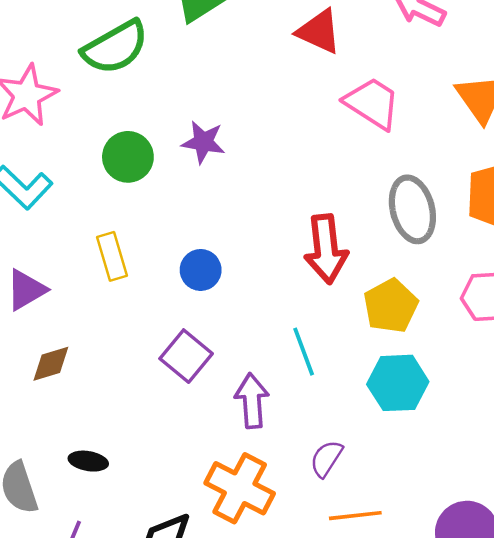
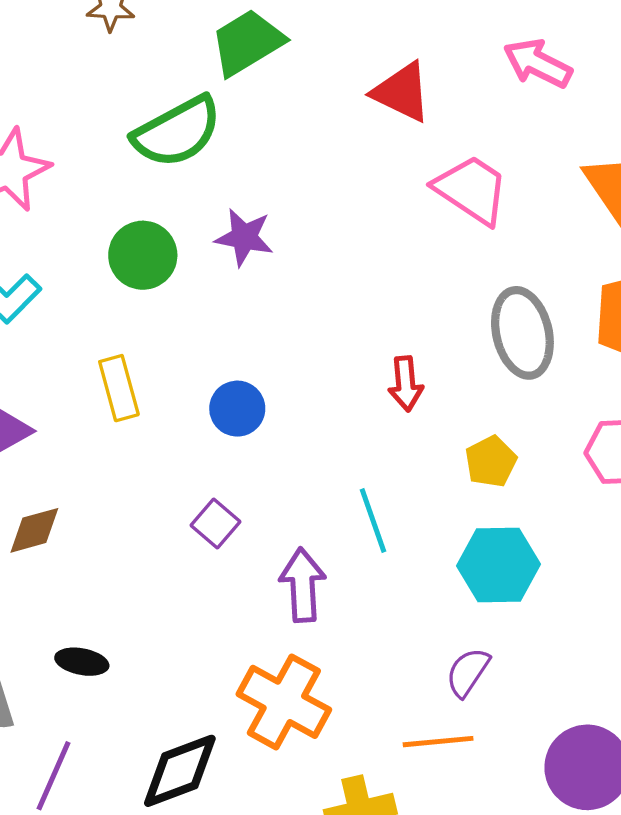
green semicircle: (115, 47) -> (177, 132), moved
red arrow: (326, 249) -> (406, 384), size x0.6
yellow pentagon: (391, 306) -> (491, 462), size x0.7
purple square: (186, 356) -> (216, 523), size x0.7
purple semicircle: (326, 459) -> (468, 672), moved

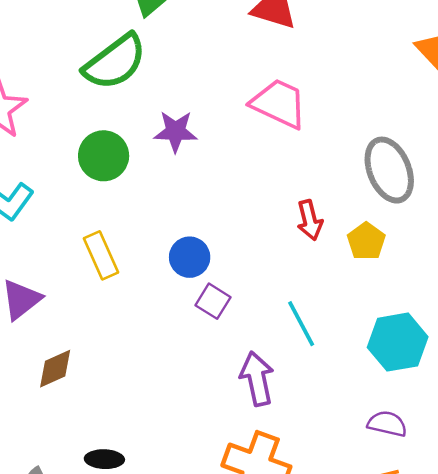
pink trapezoid: (471, 190) -> (279, 104), moved
yellow pentagon: (491, 462) -> (366, 241), moved
purple square: (216, 523) -> (213, 301), moved
purple semicircle: (468, 672) -> (387, 424), turned 78

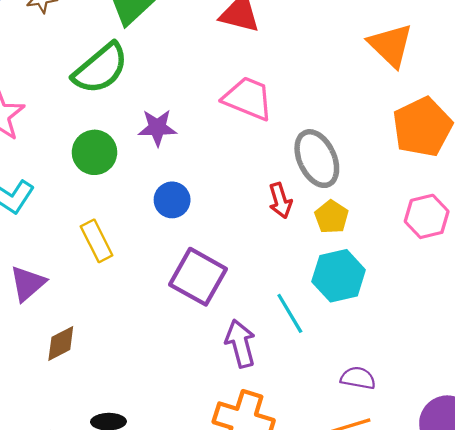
gray ellipse: (389, 170) -> (317, 159), moved
blue circle: (190, 257) -> (172, 200), moved
purple square: (213, 301) -> (198, 277), size x1.8
cyan line: (301, 324) -> (290, 313), moved
cyan hexagon: (398, 342) -> (339, 276), moved

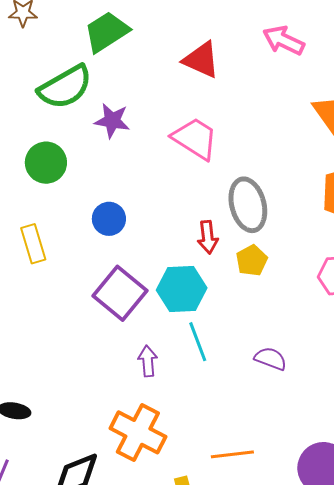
purple star: (157, 128) -> (112, 121), moved
cyan hexagon: (339, 276) -> (182, 289), moved
purple arrow: (240, 344) -> (148, 361), size x0.7
purple semicircle: (358, 378) -> (271, 359), moved

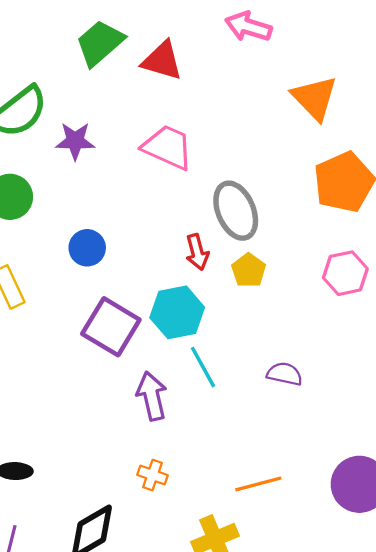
green trapezoid: (107, 32) -> (100, 43), moved
purple arrow: (148, 361) -> (152, 396), size x1.4
orange cross: (138, 432) -> (152, 475), size x0.5

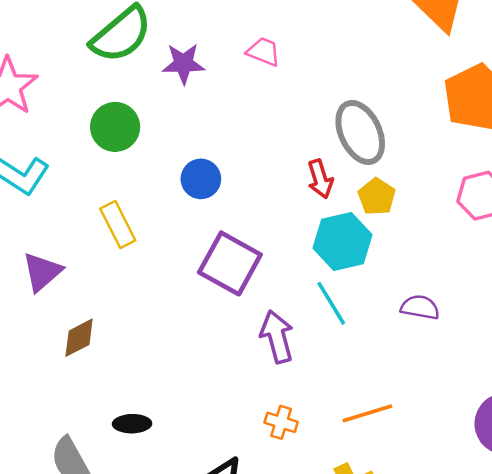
pink trapezoid: (168, 147) -> (263, 52), moved, size x0.6
cyan hexagon: (177, 312) -> (342, 241), moved
orange line: (258, 484) -> (367, 413), moved

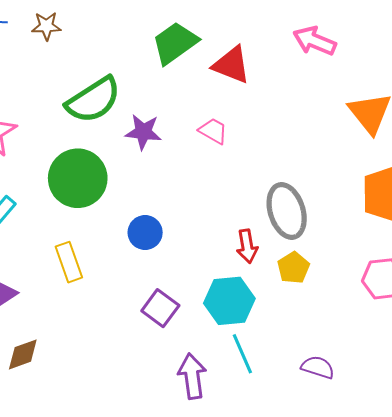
green circle: (115, 127) -> (78, 178), size x1.4
cyan hexagon: (342, 241) -> (229, 301), moved
purple square: (230, 263) -> (160, 308), size x0.7

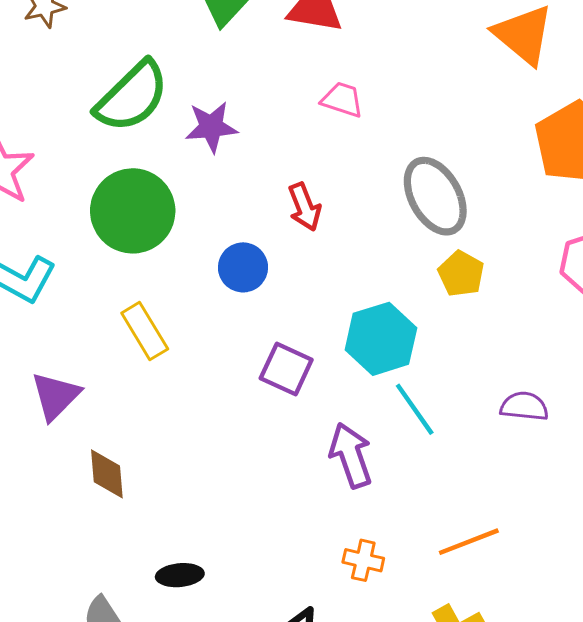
pink trapezoid: (213, 131) -> (342, 100), moved
red arrow: (247, 246) -> (305, 207), moved
brown diamond: (23, 354) -> (107, 474), turned -63

